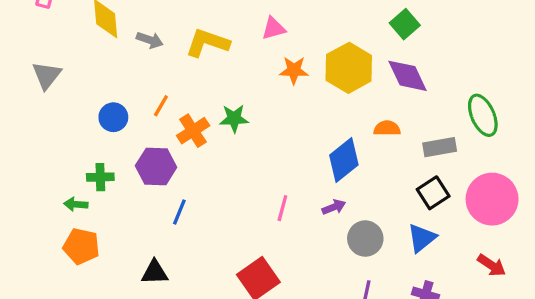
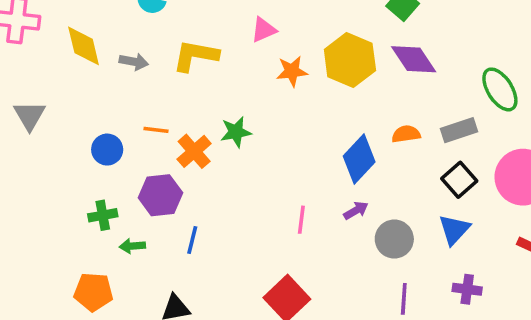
orange line: (161, 106) -> (156, 130), turned 75
orange semicircle: (387, 128) -> (406, 134), moved
green arrow: (76, 204) -> (132, 246), moved

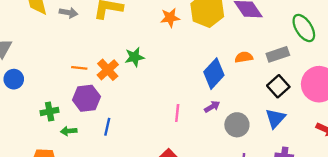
orange line: (156, 130) -> (79, 68), moved
blue circle: (107, 150) -> (14, 79), moved

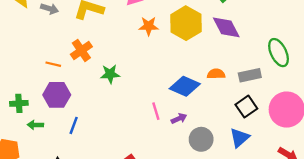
green star: (134, 57) -> (110, 74), moved
orange cross: (108, 70) -> (81, 50), moved
blue diamond: (214, 74) -> (185, 86), turned 64
pink line: (177, 113) -> (156, 111), moved, turned -30

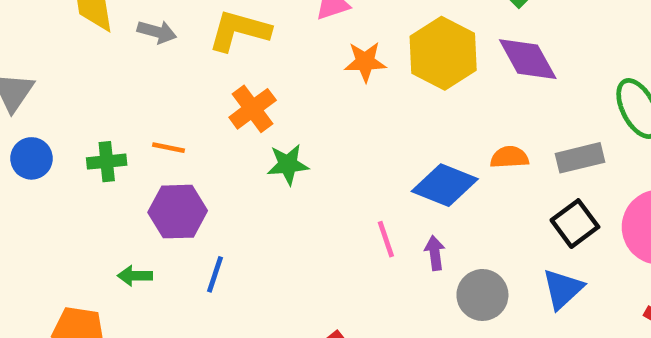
orange cross: (81, 50) -> (253, 109), moved
green cross: (19, 103) -> (107, 162), moved
purple arrow: (179, 119) -> (435, 253), turned -72

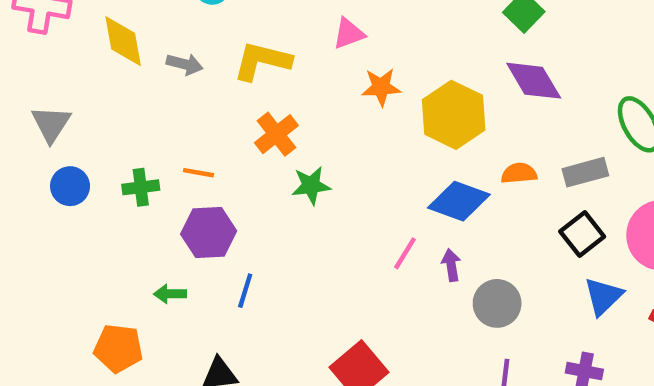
yellow hexagon: (443, 53) -> (454, 115), moved
pink line: (386, 239) -> (405, 253), turned 52
blue triangle: (563, 289) -> (603, 296), moved

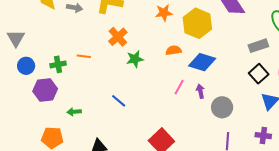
orange semicircle: (519, 173) -> (174, 50), moved
purple hexagon: (209, 233) -> (45, 90), moved
blue line: (245, 291) -> (119, 101), moved, turned -63

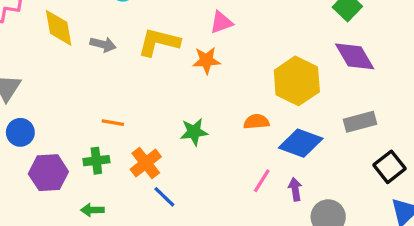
orange star: (164, 13) -> (206, 60), moved
orange cross: (118, 37) -> (146, 163), moved
gray rectangle: (258, 46) -> (360, 122), moved
green cross: (58, 64) -> (96, 161), moved

